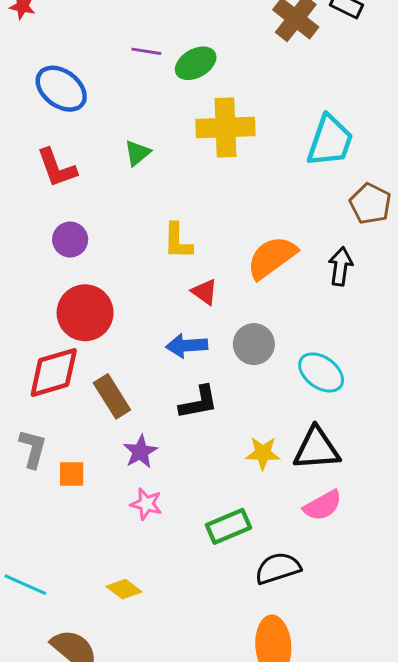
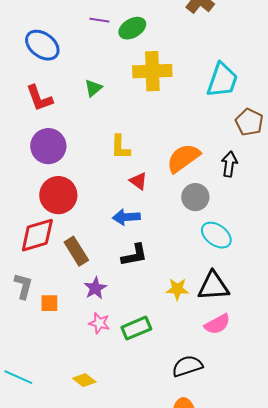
purple circle: (70, 240) -> (48, 146), size x1.5
gray circle: (254, 344) -> (195, 197), moved
green rectangle: (228, 526) -> (136, 328), moved

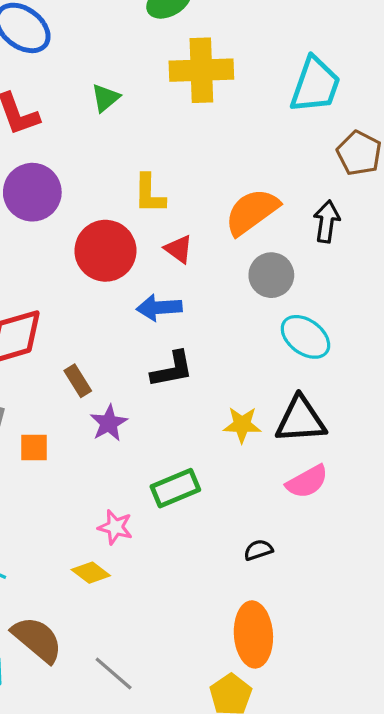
red circle: (58, 195) -> (105, 251), moved
brown rectangle: (76, 251) -> (78, 381), moved, size x0.7
pink star: (99, 323) -> (115, 527), moved
black semicircle: (187, 366) -> (258, 550), size x0.6

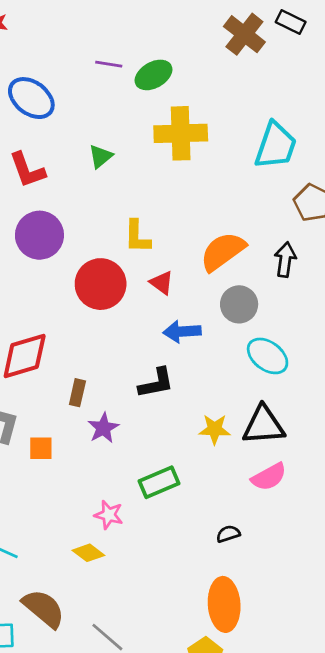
blue arrow: (159, 308) -> (182, 332), moved
brown rectangle: (78, 381) -> (77, 393), turned 45

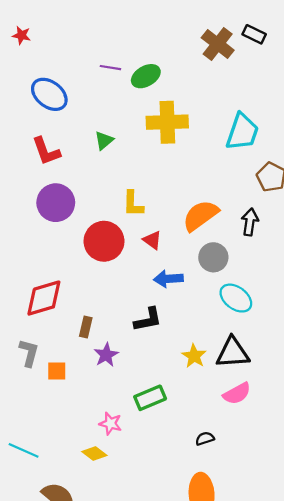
yellow star: (215, 429) -> (194, 356), turned 30

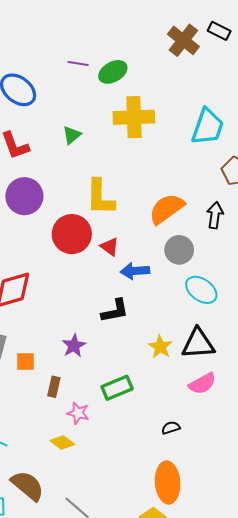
yellow L-shape: (133, 204) -> (100, 197), size x1.4
red triangle: (152, 240) -> (110, 247), moved
brown rectangle: (86, 327) -> (54, 387), moved

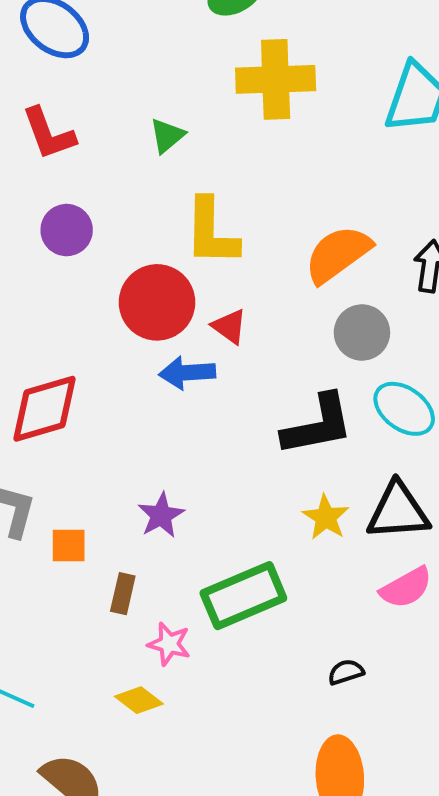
green triangle: (72, 135) -> (167, 136), moved
purple circle: (24, 196) -> (67, 230), size x0.7
blue arrow: (135, 271) -> (187, 373), moved
black L-shape: (115, 311) -> (318, 425), moved, size x1.4
green rectangle: (117, 388) -> (243, 596), size x1.4

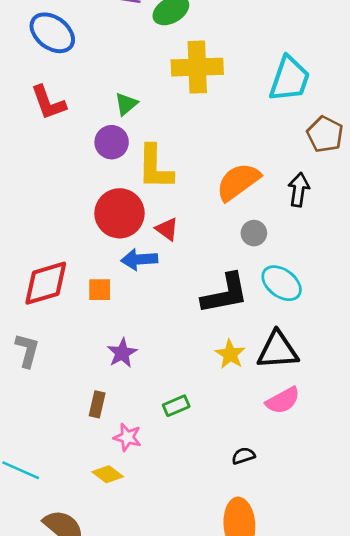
purple circle: (67, 230) -> (112, 142), moved
gray circle: (362, 333) -> (254, 233), size x0.7
orange square: (69, 545) -> (100, 290), moved
green rectangle: (243, 596) -> (176, 406), size x0.5

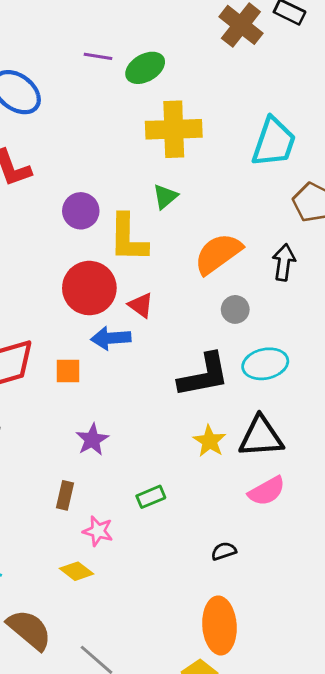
green triangle: (126, 104) -> (165, 197), moved
cyan ellipse: (282, 283) -> (265, 364), turned -48

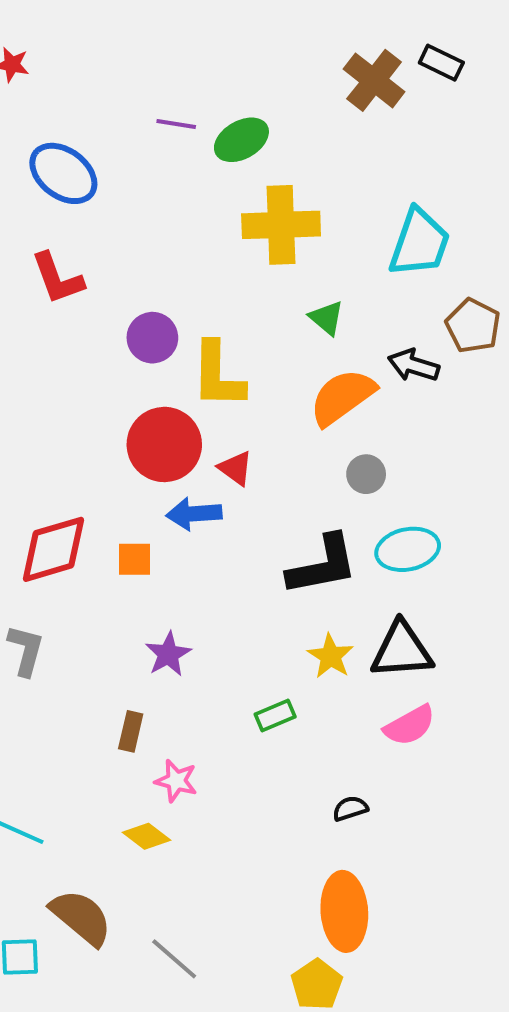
green triangle: (165, 197) -> (327, 318), moved, turned -40
black arrow: (284, 262) -> (414, 365), moved, turned -81
green rectangle: (151, 497) -> (275, 716), moved

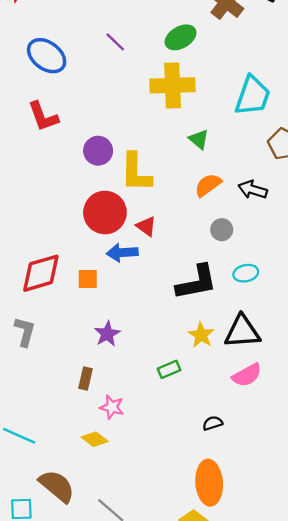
purple line: (176, 124) -> (115, 42), moved, turned 35
green ellipse: (241, 140) -> (181, 37), moved
black arrow: (414, 365) -> (253, 190), moved
orange semicircle: (342, 397) -> (208, 185), size x0.7
cyan ellipse: (408, 549) -> (246, 273), size x0.7

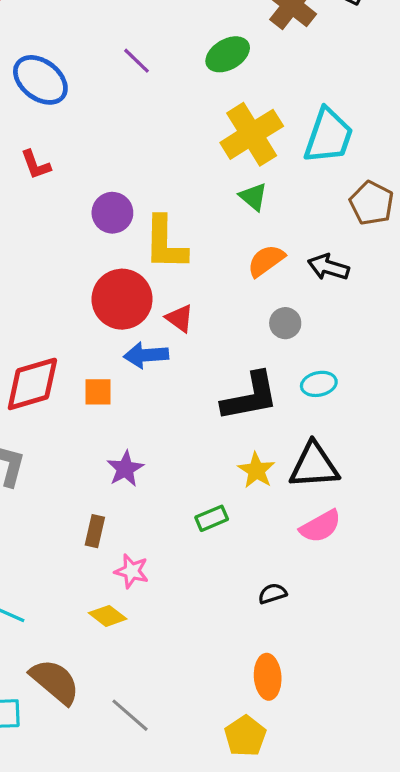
yellow cross: (173, 85) -> (252, 134), moved, turned -30
red L-shape: (43, 116) -> (36, 165), size x0.7
orange ellipse: (209, 483) -> (268, 677), size x0.7

